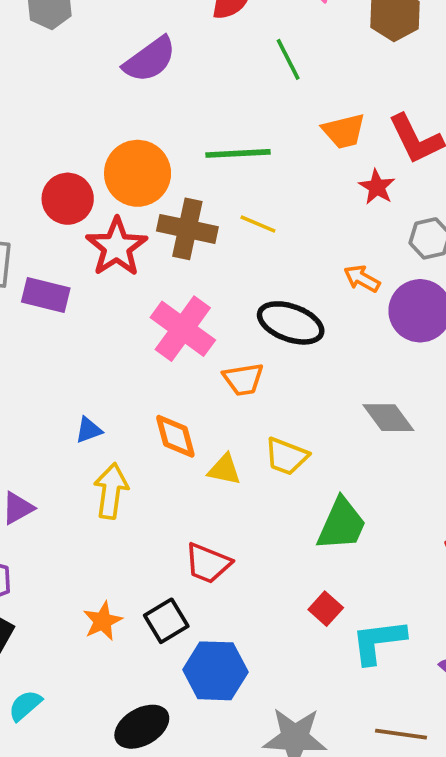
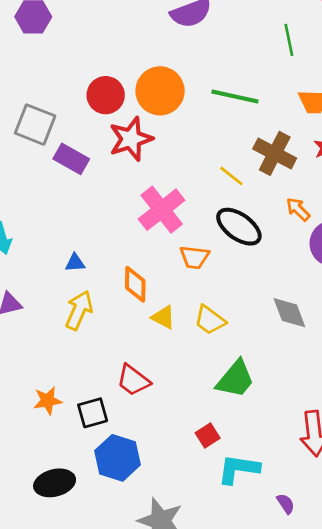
yellow line: (258, 224) -> (231, 176), moved
brown cross: (187, 229) -> (275, 153), moved

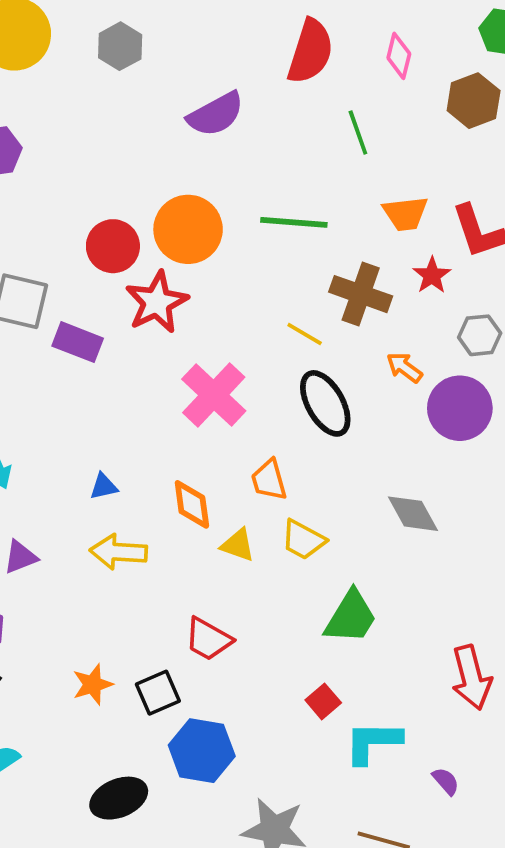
black ellipse: (239, 227) -> (325, 403), turned 33
orange trapezoid: (194, 257) -> (269, 480), moved, turned 76
yellow arrow: (79, 310) -> (118, 552), turned -102

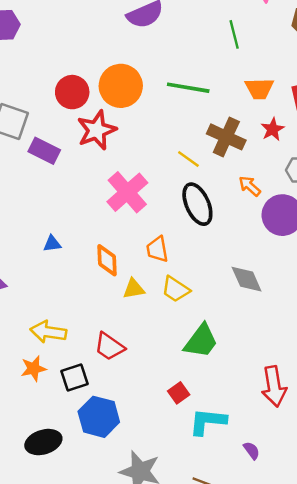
yellow triangle: (238, 545) -> (134, 289), turned -35
yellow arrow: (118, 552) -> (48, 332), moved

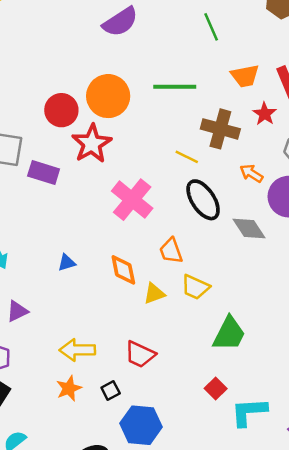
gray diamond: (247, 279) -> (249, 229), moved
black square: (74, 378) -> (111, 391), size x0.7

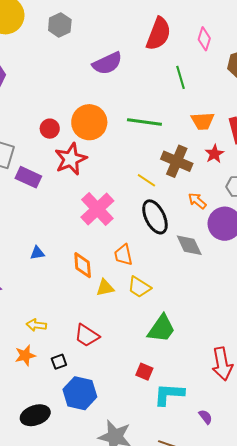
red circle: (61, 110) -> (50, 129), size x0.7
yellow arrow: (77, 350) -> (36, 325), size x0.7
red square: (216, 388) -> (144, 372), turned -30

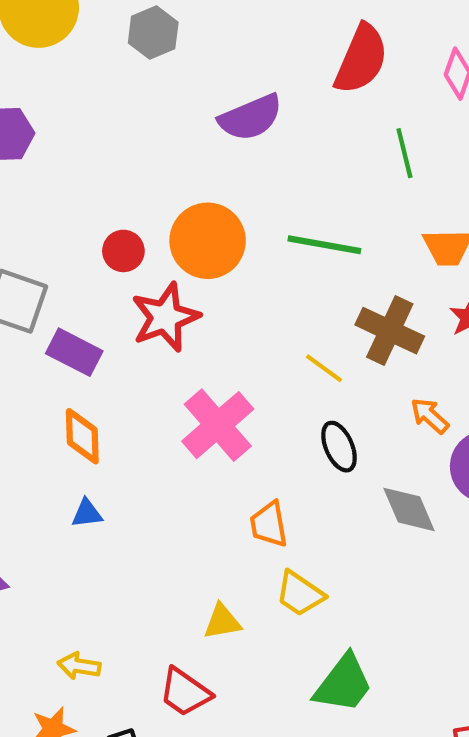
black ellipse: (155, 217) -> (339, 447), size x0.7
orange diamond: (83, 265) -> (82, 436), moved
yellow triangle: (105, 288) -> (222, 622), moved

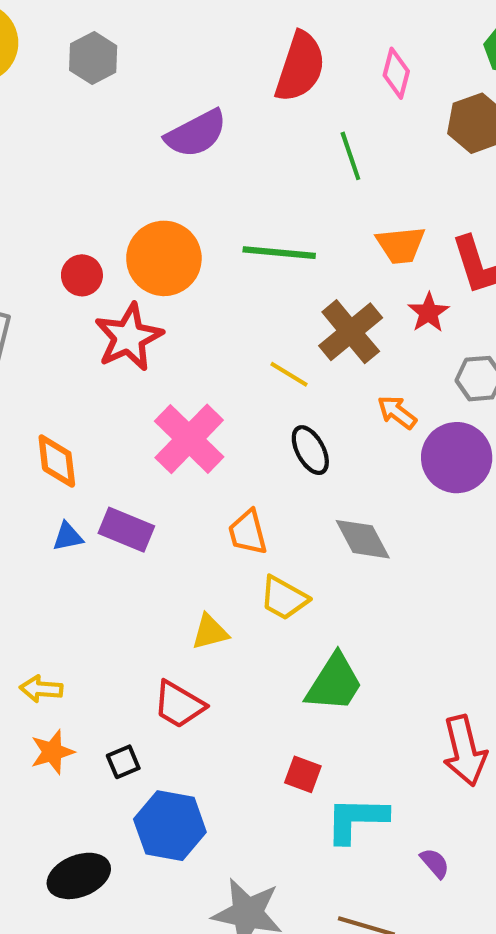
brown cross: (390, 331) -> (351, 332), turned 30
purple rectangle: (74, 352) -> (126, 530), moved
gray diamond: (409, 509) -> (363, 539), moved
yellow arrow: (79, 666) -> (41, 689), moved

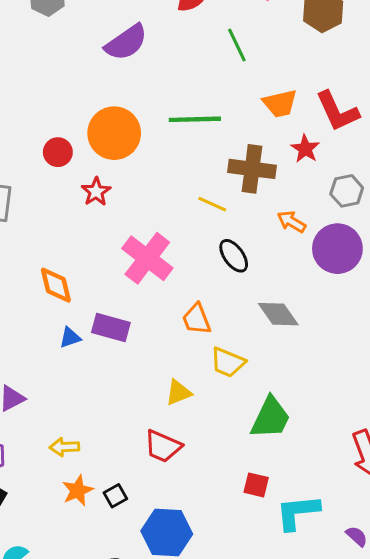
brown cross: (351, 332) -> (252, 169), turned -36
red star: (129, 337) -> (96, 192), size x0.6
black square: (123, 762) -> (115, 496), moved

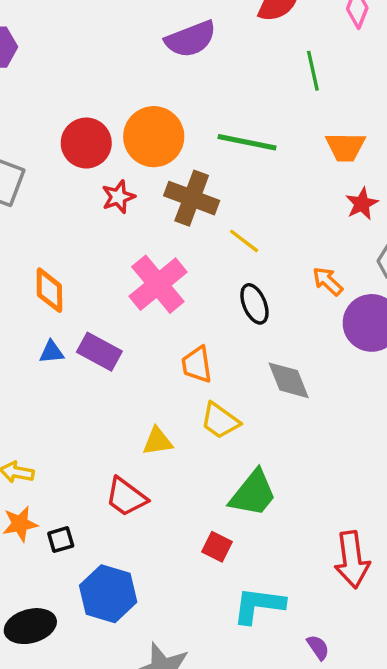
red circle: (58, 152) -> (86, 143), size x1.5
brown cross: (252, 169) -> (192, 198), moved
red square: (256, 485) -> (217, 547), moved

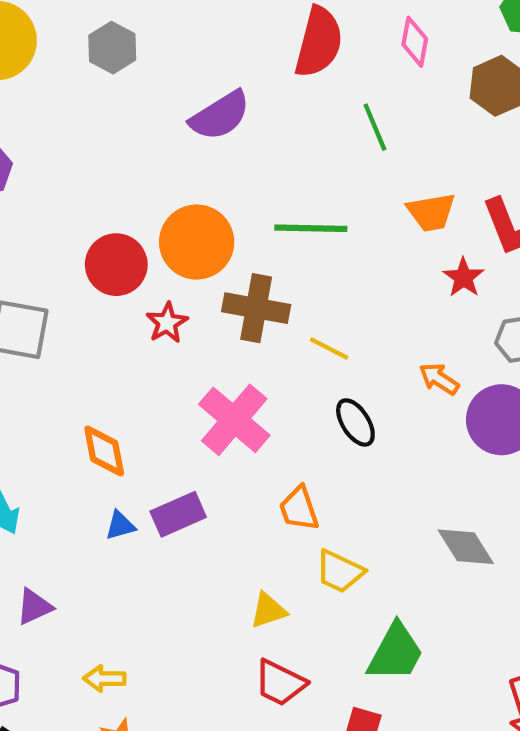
purple rectangle: (99, 352) -> (178, 514), turned -42
gray diamond: (289, 380) -> (466, 547), moved
red trapezoid: (126, 497) -> (280, 683), moved

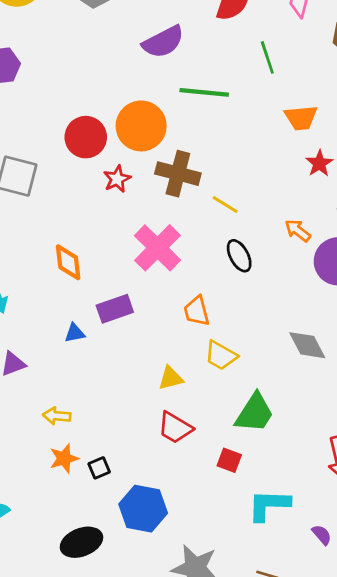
green line: (311, 228) -> (204, 92), moved
blue triangle: (120, 525) -> (75, 333), moved

